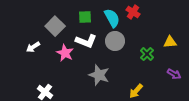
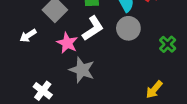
white L-shape: (86, 41) -> (93, 28), turned -55
gray star: (99, 75) -> (82, 70), moved

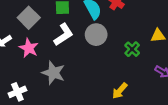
pink star: (67, 43) -> (29, 48), moved
white cross: (43, 91) -> (17, 92), turned 30

